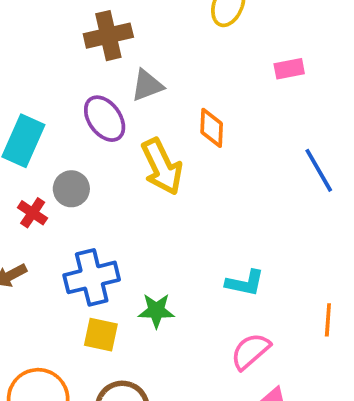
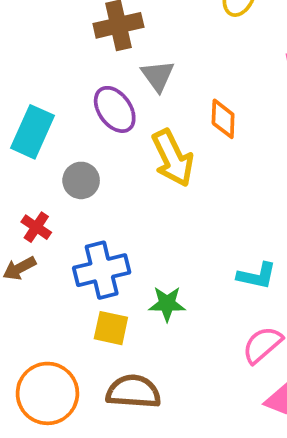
gray triangle: (147, 85) -> (158, 76), turned -45
red cross: (33, 213) -> (36, 227), moved

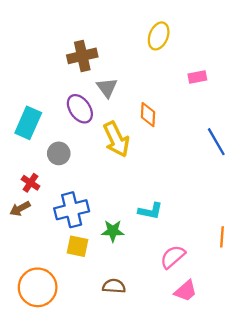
cyan L-shape: (257, 276) -> (150, 211), moved
brown semicircle: (133, 392) -> (114, 286), moved, size x0.7

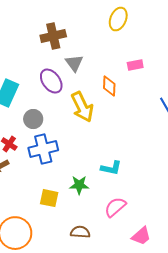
pink rectangle: (197, 77) -> (135, 65), moved
blue cross: (72, 210) -> (43, 149), moved
pink semicircle: (173, 257) -> (115, 207), moved

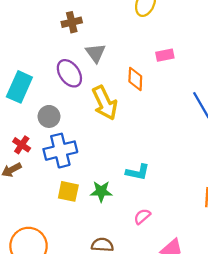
brown cross: (53, 36) -> (72, 22), size x0.7
yellow square: (49, 198) -> (68, 191), moved
pink semicircle: (115, 207) -> (142, 216), size x0.7

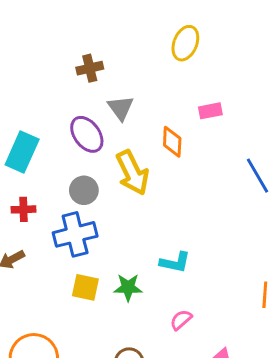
gray circle: (49, 116) -> (84, 190), moved
red cross: (22, 145) -> (24, 209), moved, turned -36

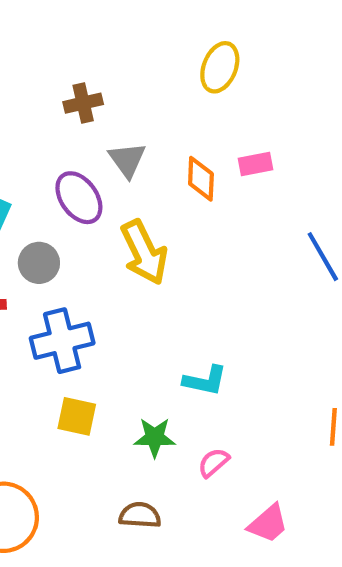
orange diamond: (172, 142) -> (201, 179), moved
gray circle: (84, 190) -> (39, 263), moved
green star: (128, 287) -> (155, 437), moved

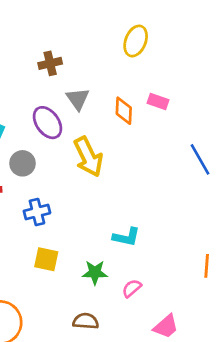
pink rectangle: (256, 164) -> (158, 102), turned 30
blue cross: (62, 341) -> (37, 212), size x0.7

